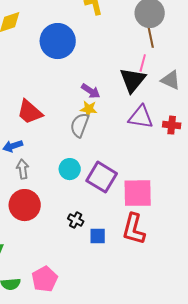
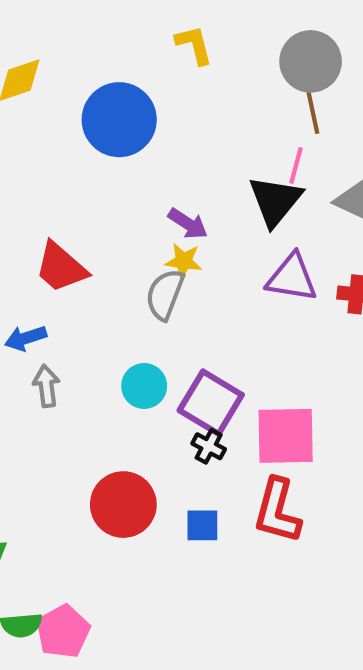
red circle: (25, 205) -> (123, 505), moved
black cross: (76, 220) -> (209, 446), moved
pink pentagon: (45, 279) -> (63, 631), moved

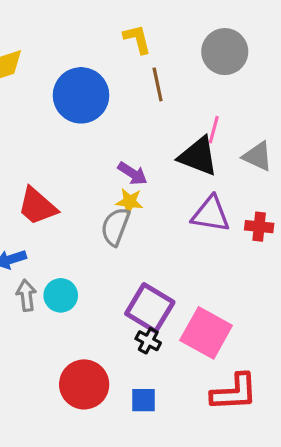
brown line: (313, 111) -> (158, 84), moved
black triangle: (275, 201) -> (198, 156), turned -48
cyan circle: (144, 386) -> (61, 295), moved
pink square: (286, 436) -> (206, 333), turned 30
red L-shape: (277, 511) -> (234, 392), moved, turned -108

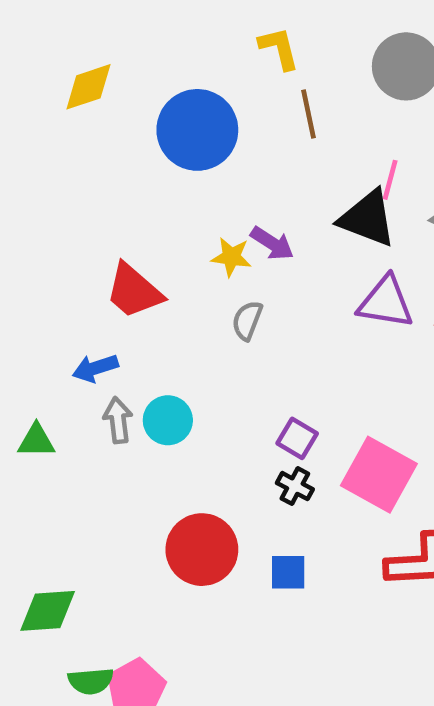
yellow star: (129, 202) -> (231, 257), moved
gray semicircle: (115, 227) -> (247, 320), size x0.7
purple square: (150, 308) -> (297, 438), size x0.6

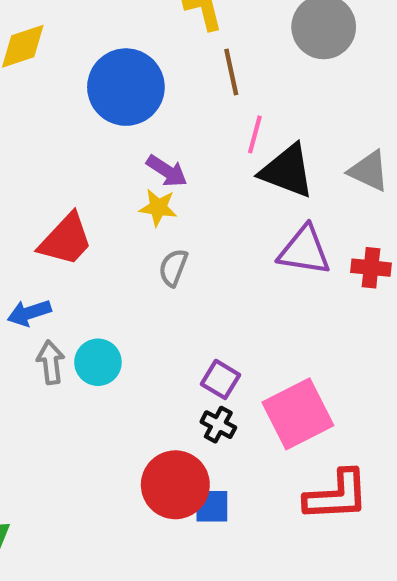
pink line: (390, 180) -> (255, 134), moved
purple arrow: (272, 243) -> (167, 171), moved
red trapezoid: (134, 291) -> (66, 240), turned -88
pink square: (379, 475) -> (298, 414), turned 34
red circle: (202, 550) -> (175, 485), moved

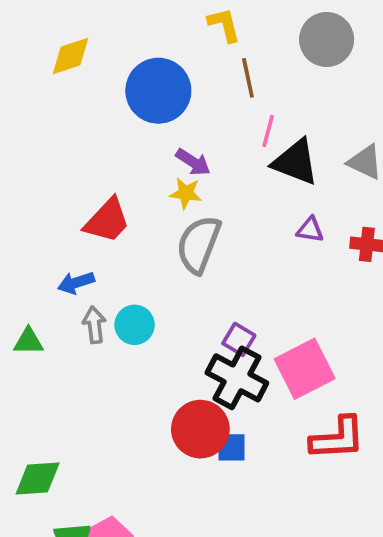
purple triangle: (304, 250) -> (310, 230), size x0.6
gray semicircle: (173, 268) -> (199, 244), size x1.8
black cross: (218, 425) -> (237, 378), size x2.0

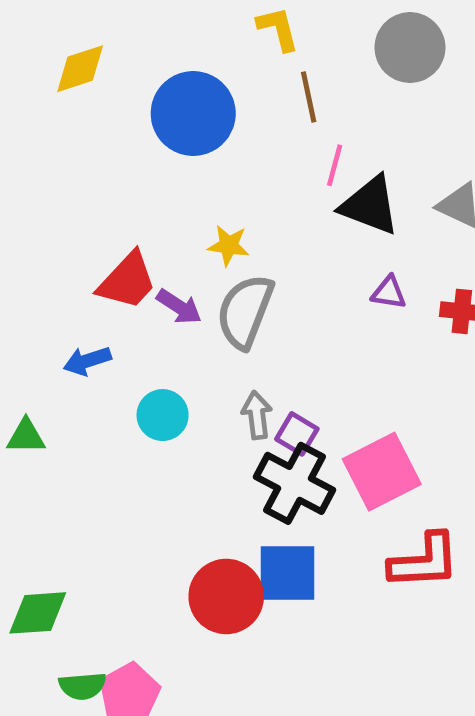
purple arrow: (193, 162) -> (179, 307), moved
gray arrow: (94, 325) -> (257, 415), moved
red circle: (200, 429) -> (226, 596), moved
blue square: (231, 447) -> (287, 573), size x1.6

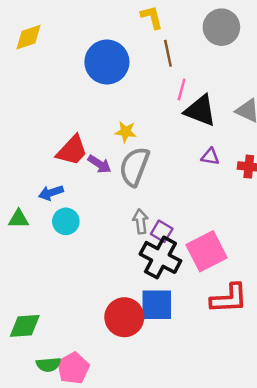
yellow diamond: (80, 69) -> (28, 37), moved
cyan circle: (163, 415) -> (66, 221), moved
green triangle: (26, 436) -> (19, 219), moved

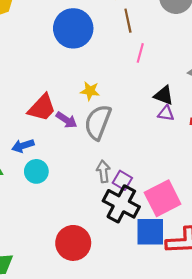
black triangle: (200, 111) -> (164, 95), moved, size x0.7
blue square: (157, 305) -> (150, 232), moved
red circle: (124, 317) -> (73, 243), moved

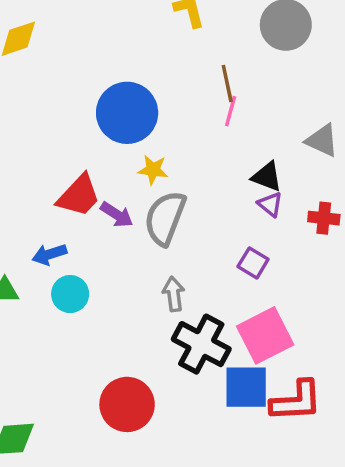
brown line: (128, 21) -> (227, 84), moved
blue circle: (73, 28) -> (127, 113), moved
purple triangle: (166, 113) -> (270, 204), turned 30
purple square: (122, 180) -> (253, 263), moved

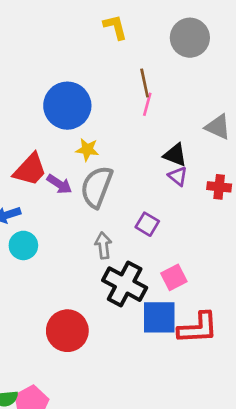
purple square: (253, 263) -> (147, 224), moved
pink square: (265, 335) -> (174, 277), size x0.6

